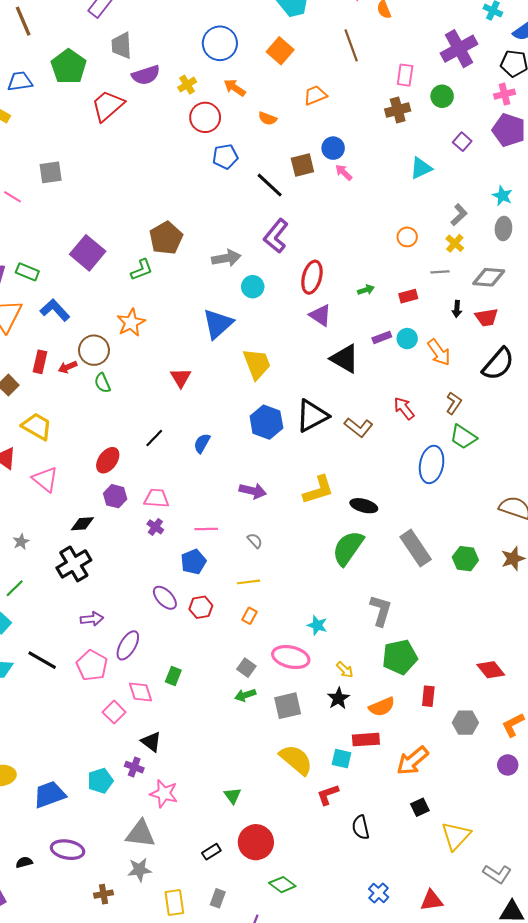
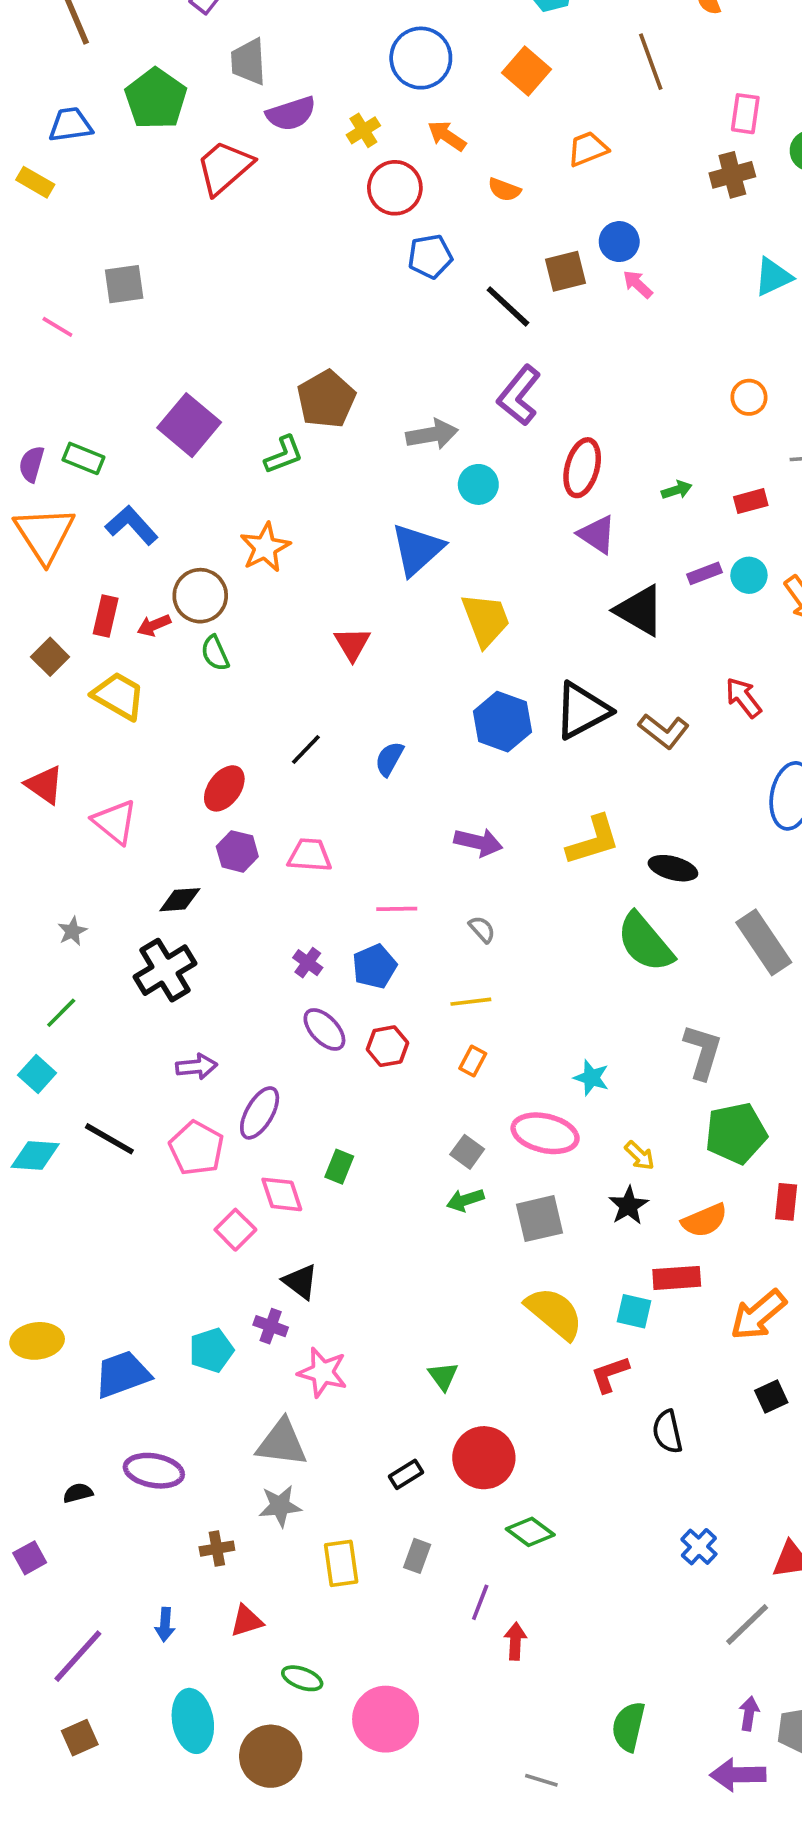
yellow trapezoid: (37, 426) -> (119, 696), moved
purple cross: (155, 527) -> (308, 963), moved
green semicircle: (348, 548) -> (645, 942), turned -75

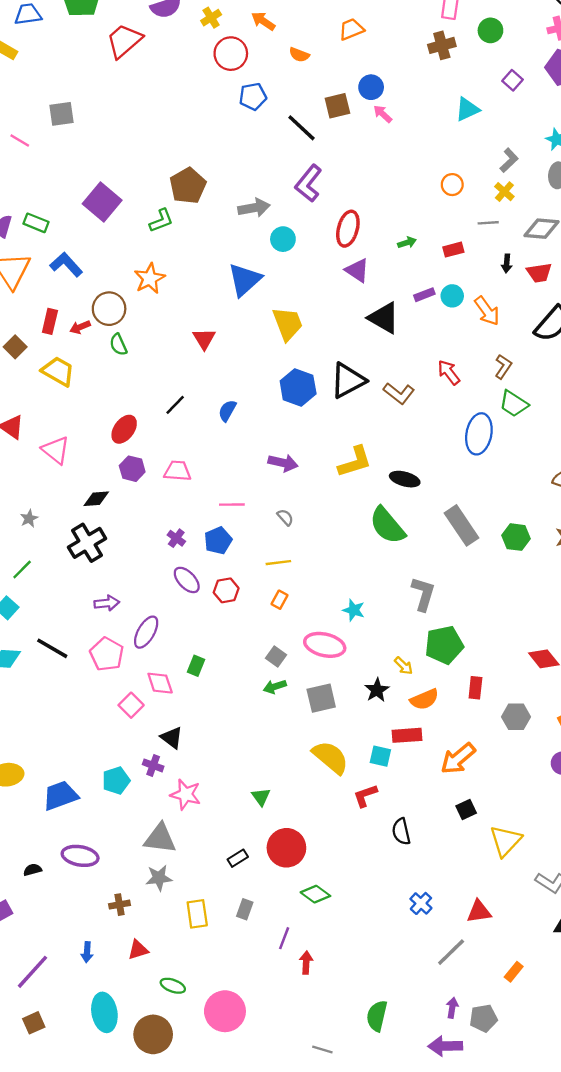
yellow arrow: (640, 1156) -> (404, 666), moved

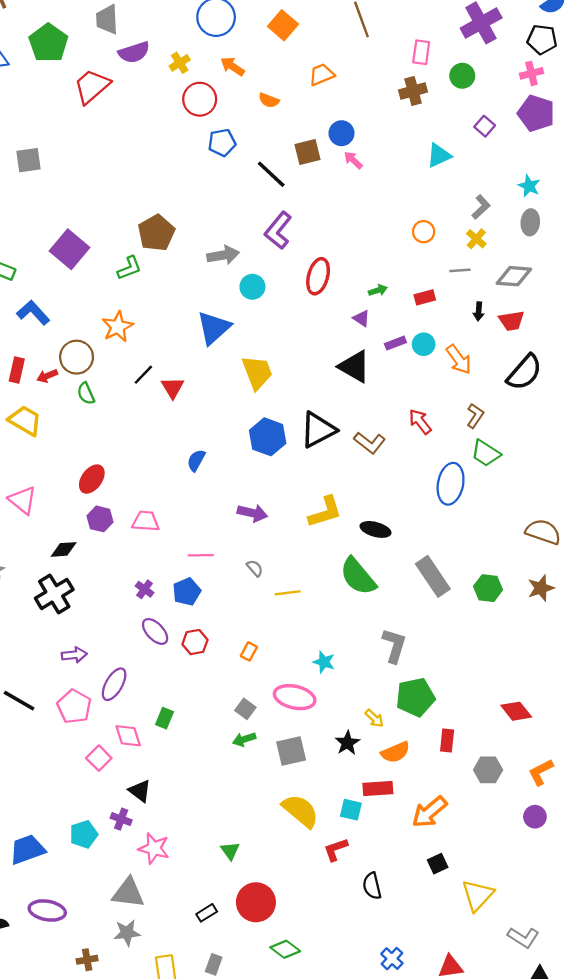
purple triangle: (357, 270) -> (361, 318), moved, size x0.7
black line: (175, 405) -> (143, 375), moved
yellow line: (278, 563) -> (288, 593), moved

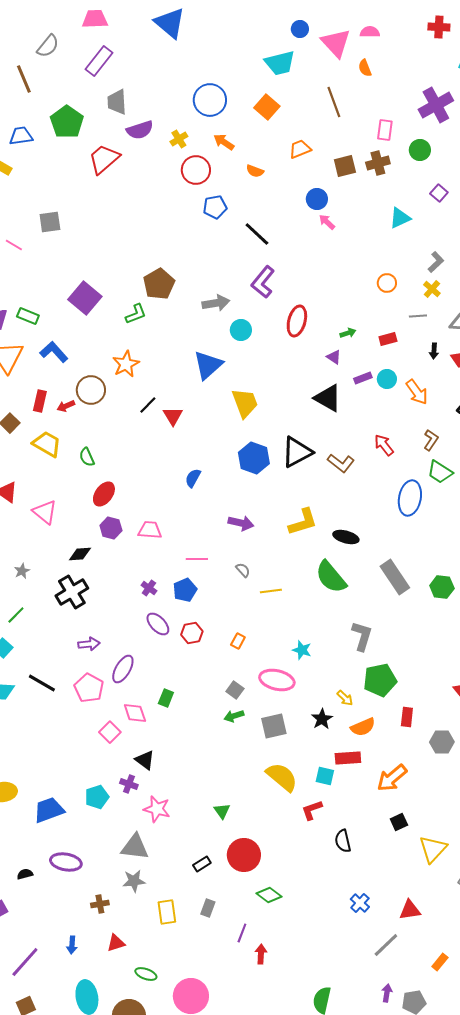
brown square: (308, 152) -> (345, 166), moved
green semicircle: (86, 393) -> (87, 457), moved

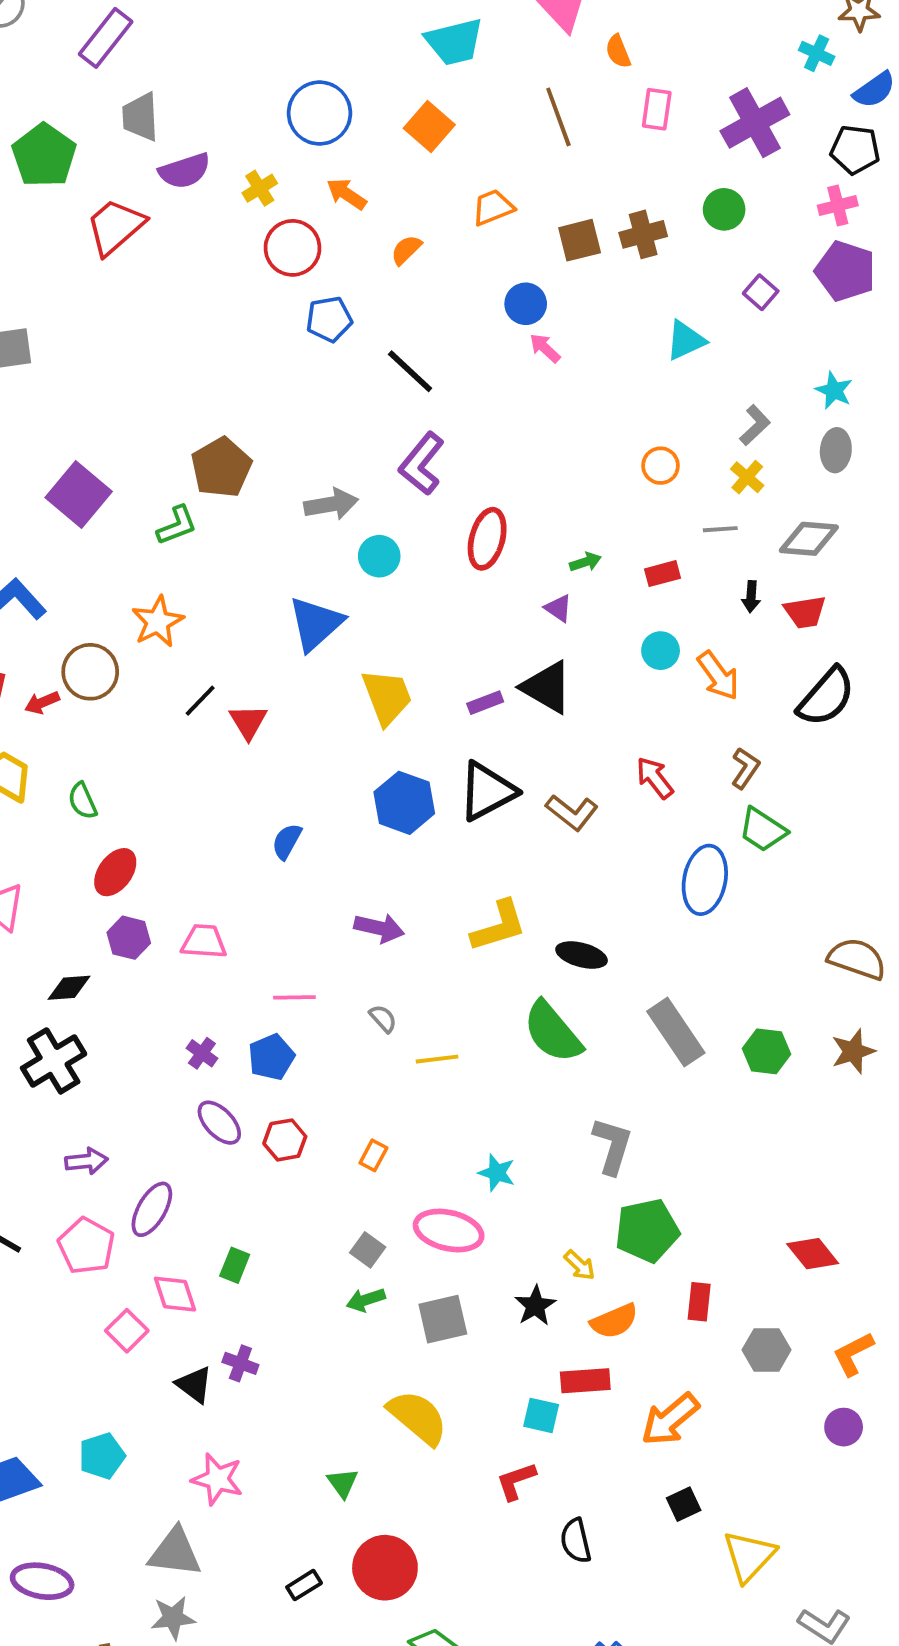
pink rectangle: (385, 130) -> (657, 109), moved
orange semicircle: (255, 171) -> (406, 250), turned 114
purple rectangle: (363, 378) -> (485, 703), moved
yellow semicircle: (282, 777) -> (418, 1417), moved
purple cross: (129, 784) -> (240, 1363), moved

